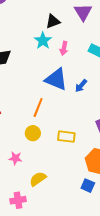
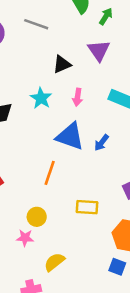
cyan star: (43, 41) -> (41, 98), moved
yellow circle: (33, 133) -> (37, 217), moved

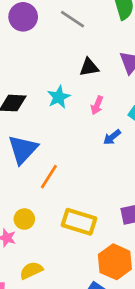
blue triangle: (70, 136) -> (23, 149), moved, turned 40
blue arrow: (102, 143) -> (112, 137), moved
yellow rectangle: (87, 207) -> (79, 222), size x1.4

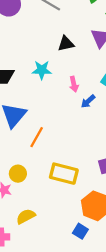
cyan star: (59, 97) -> (42, 70), turned 30
pink arrow: (97, 105) -> (74, 84), moved, turned -32

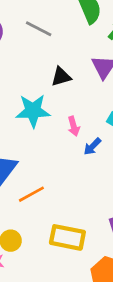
cyan star: (42, 70) -> (33, 111), size x1.4
orange line: (37, 137) -> (31, 194), turned 35

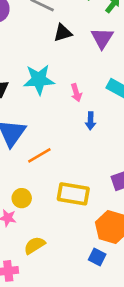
black triangle: (61, 77) -> (63, 33), moved
blue arrow: (92, 146) -> (91, 121), moved, turned -42

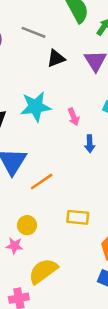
yellow rectangle: (73, 194) -> (78, 217), size x0.7
yellow semicircle: (35, 245) -> (43, 271), size x1.4

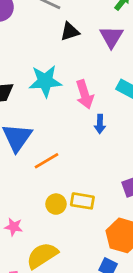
pink arrow: (74, 117) -> (85, 94), size x1.5
yellow circle: (27, 225) -> (56, 204), moved

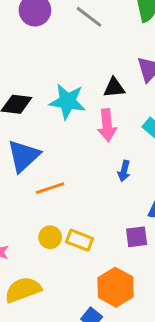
black triangle: (70, 32) -> (114, 88), moved
blue arrow: (100, 124) -> (124, 171), moved

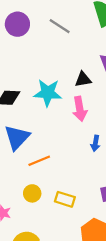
yellow circle: (50, 237) -> (32, 193), moved

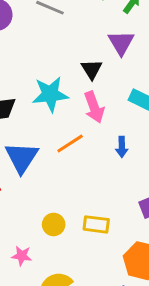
black triangle: (83, 79) -> (92, 69), turned -42
orange line: (39, 161) -> (70, 144), moved

